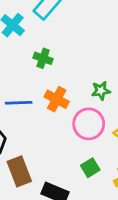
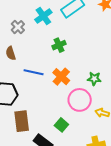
green cross: (43, 58) -> (59, 45), turned 32
green square: (90, 168) -> (61, 125), moved, turned -32

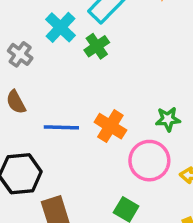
green cross: (59, 45) -> (97, 46), moved

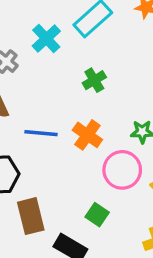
green cross: (97, 46) -> (94, 80), moved

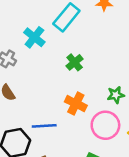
blue line: (41, 133) -> (44, 126), moved

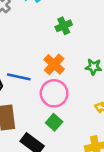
pink circle: (105, 125) -> (54, 93), moved

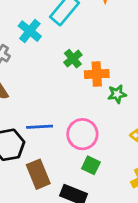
orange cross: (54, 64) -> (97, 74), moved, turned -30

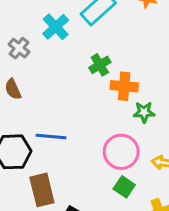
pink circle: (82, 134) -> (121, 152), moved
green square: (91, 165) -> (124, 187), moved

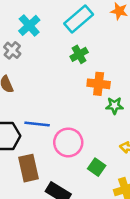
cyan cross: (56, 27) -> (29, 25), moved
green cross: (100, 65) -> (79, 54), moved
pink circle: (121, 152) -> (68, 142), moved

